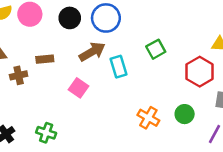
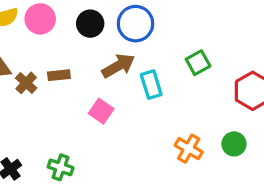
brown cross: (19, 75) -> (26, 83), moved, turned -35

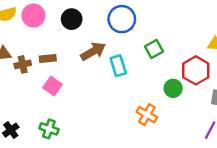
blue circle: (136, 24) -> (122, 19), moved
brown cross: (26, 83) -> (23, 64), turned 35
pink square: (101, 111) -> (53, 86), moved
green circle: (234, 144) -> (173, 88), moved

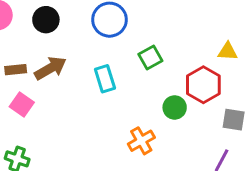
brown arrow: (93, 51) -> (50, 68), moved
orange cross: (147, 115) -> (141, 141), turned 30

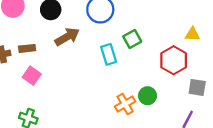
brown arrow: (50, 68) -> (67, 37), moved
cyan rectangle: (105, 79) -> (109, 54), moved
green circle: (175, 107) -> (148, 96), moved

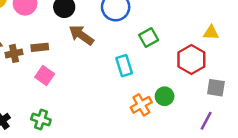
brown arrow: (67, 37) -> (81, 35), turned -115
cyan rectangle: (109, 54) -> (124, 66), moved

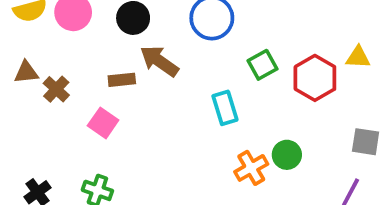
brown rectangle: (40, 47) -> (122, 80), moved
brown cross: (14, 53) -> (56, 89), turned -35
red hexagon: (191, 60) -> (315, 78), moved

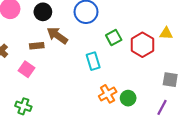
green circle: (287, 155) -> (128, 98), moved

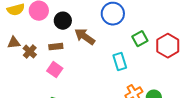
black circle: (43, 12) -> (63, 21), moved
brown rectangle: (37, 46) -> (56, 47), moved

